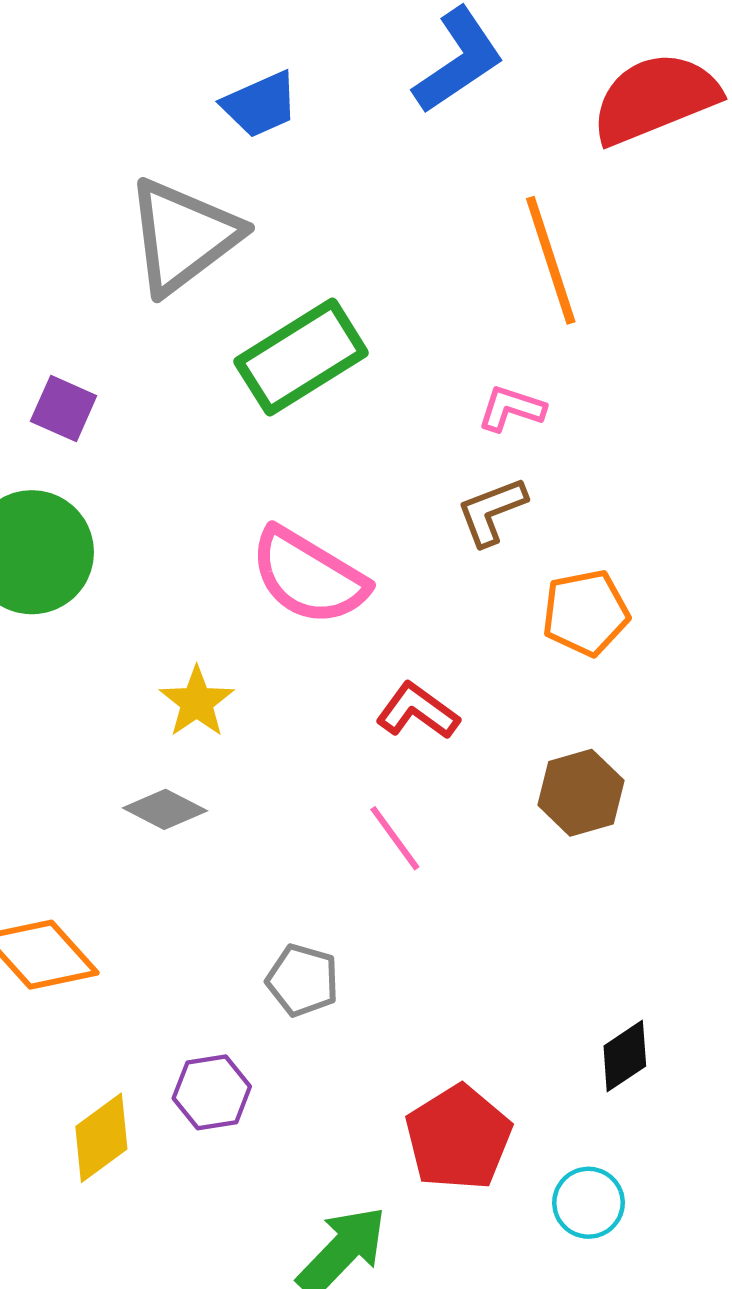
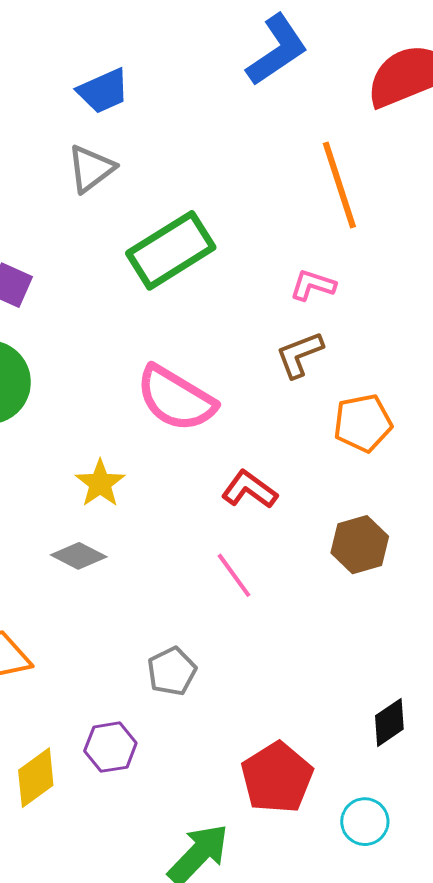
blue trapezoid: (260, 104) -> (103, 91), moved
gray triangle: (183, 236) -> (91, 169), size x0.6
gray pentagon: (303, 980) -> (172, 671), turned 30

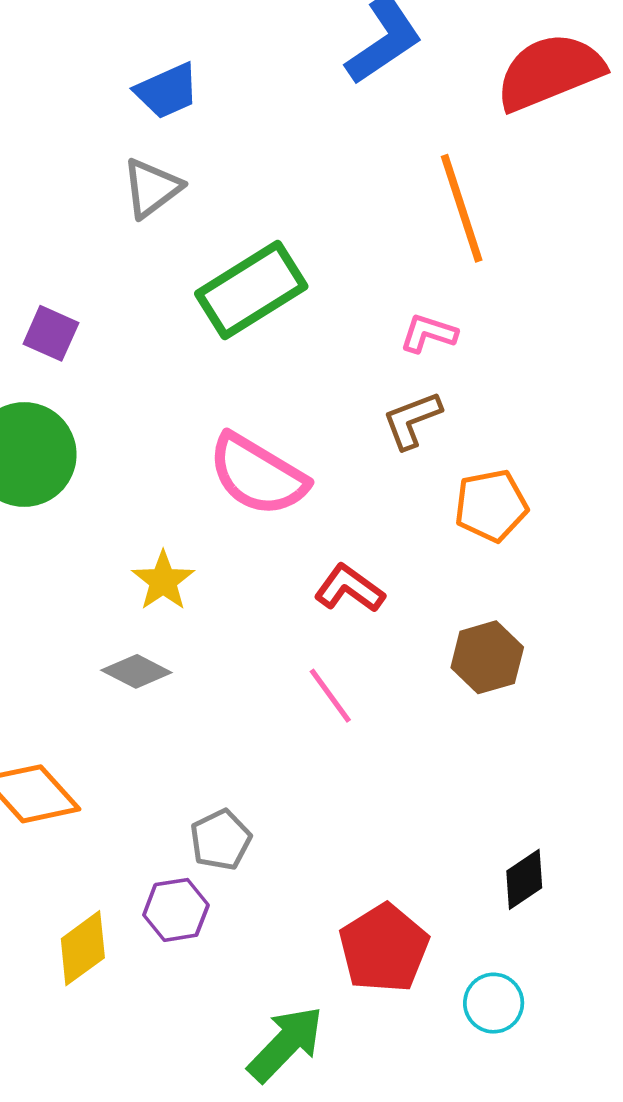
gray pentagon: (172, 671) -> (221, 840), moved

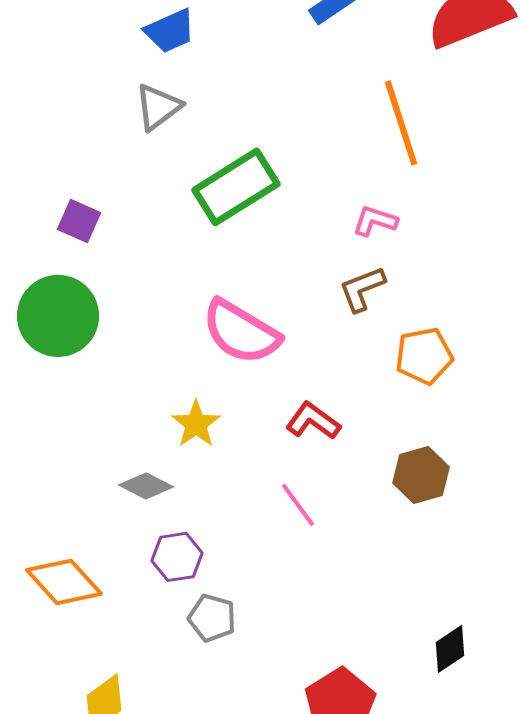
yellow star: (163, 581) -> (196, 424), moved
gray pentagon: (221, 840) -> (212, 618), turned -30
purple hexagon: (176, 910) -> (177, 557), moved

